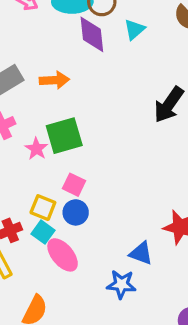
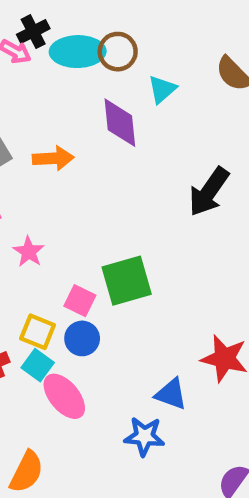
purple diamond: (92, 34) -> (120, 123), moved
green square: (64, 136) -> (127, 281), moved

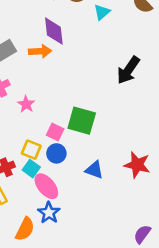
purple diamond: (120, 123) -> (54, 31), moved
green square: (127, 281) -> (82, 121), turned 32
blue triangle: (171, 394) -> (94, 170), moved
blue star: (144, 436) -> (49, 213), moved, turned 30

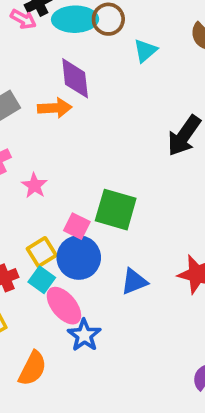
yellow square: (31, 150) -> (42, 252), turned 36
blue circle: (56, 153) -> (79, 258), size x1.5
blue triangle: (94, 170) -> (134, 282), turned -42
blue star: (49, 213) -> (84, 335), moved

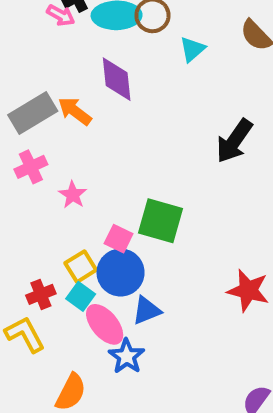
orange arrow: (55, 108) -> (75, 111), moved, turned -140
blue triangle: (134, 282) -> (146, 310), moved

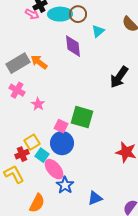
purple diamond: (117, 79) -> (73, 46), moved
pink cross: (31, 167) -> (17, 90), turned -35
yellow square: (81, 267) -> (32, 142), moved
blue triangle: (146, 310) -> (95, 198), moved

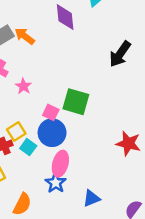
pink ellipse: (54, 169) -> (60, 164), moved, turned 55

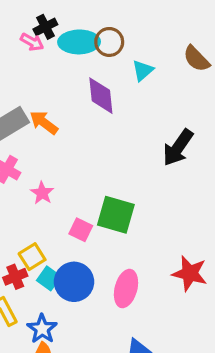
blue circle: (52, 133) -> (74, 282), moved
pink ellipse: (60, 164) -> (126, 289), moved
blue star: (56, 183) -> (42, 329), moved

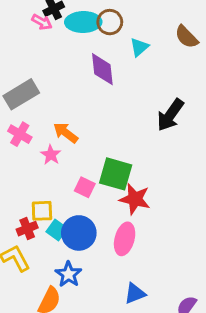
orange arrow: (44, 122) -> (66, 133), moved
yellow square: (32, 257) -> (42, 211), turned 30
red star: (190, 273) -> (135, 199), moved
blue star: (42, 329) -> (68, 274), moved

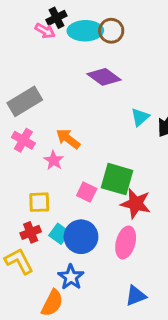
cyan triangle: (139, 47) -> (140, 117), moved
purple diamond: (102, 69) -> (104, 77), turned -48
yellow square: (42, 211) -> (39, 202), moved

